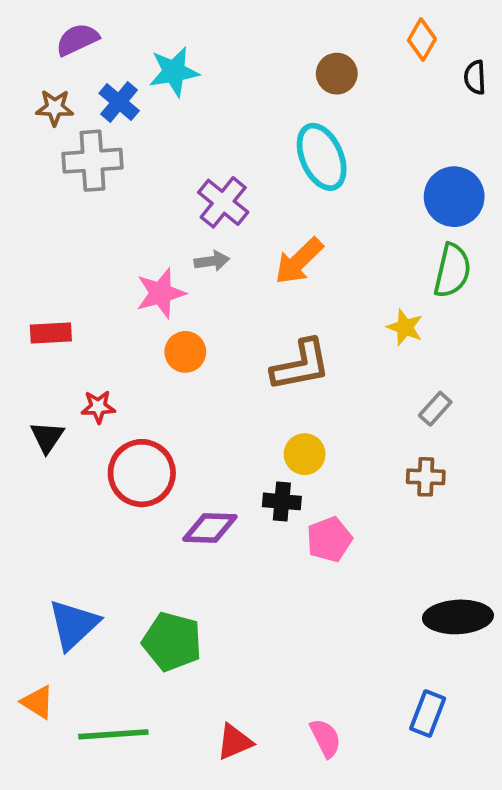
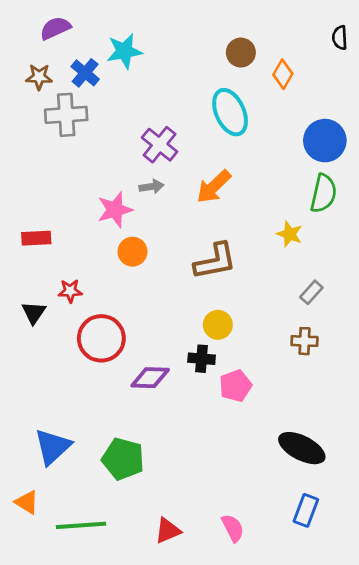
orange diamond: (422, 40) -> (283, 74), moved
black semicircle: (475, 77) -> (340, 38), moved
black ellipse: (458, 617) -> (302, 448), moved, turned 30

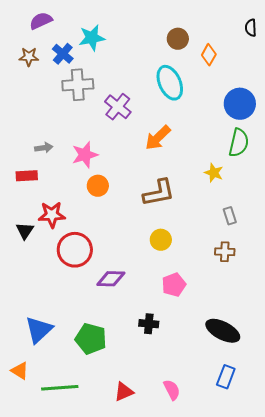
gray cross: (66, 115) -> (78, 85), moved
gray arrow: (151, 187) -> (44, 148), moved
red star: (70, 291) -> (52, 215), size x1.5
gray rectangle: (311, 292) -> (230, 216), turned -60
black cross: (202, 359) -> (149, 324), moved

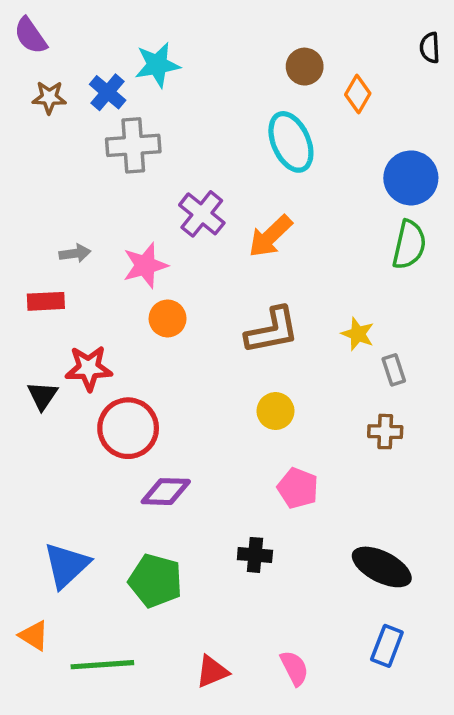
purple semicircle: (41, 21) -> (30, 36), moved, turned -100
purple cross: (118, 107) -> (202, 214), moved
yellow star: (214, 173) -> (358, 334), moved
purple diamond: (111, 279) -> (166, 492), moved
pink pentagon: (174, 285) -> (298, 488), turned -30

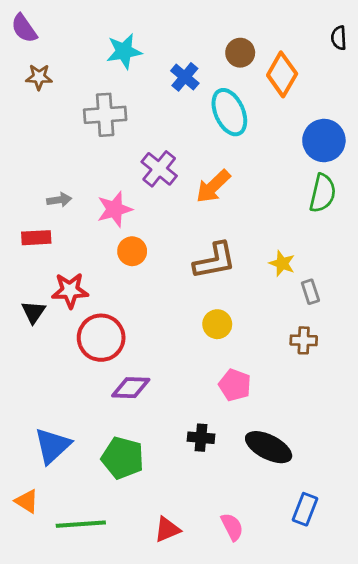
blue cross: (108, 92) -> (185, 77), moved
orange diamond: (358, 94) -> (282, 74), size x1.5
black ellipse: (382, 567) -> (269, 447), moved

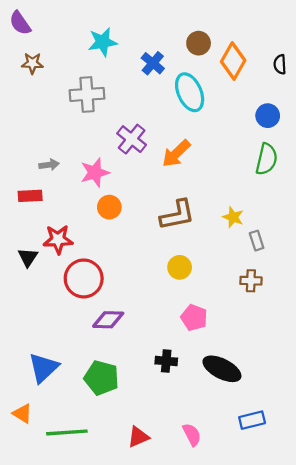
black semicircle: (339, 38) -> (280, 64), moved
blue circle: (324, 140) -> (268, 116), size x0.7
blue rectangle: (305, 509) -> (252, 420), turned 55

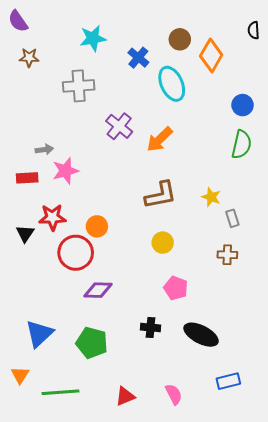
black semicircle: (280, 64) -> (254, 30), moved
pink star: (95, 173) -> (66, 171), moved
orange circle: (109, 207) -> (97, 226), moved
orange triangle: (22, 413) -> (20, 375), turned 30

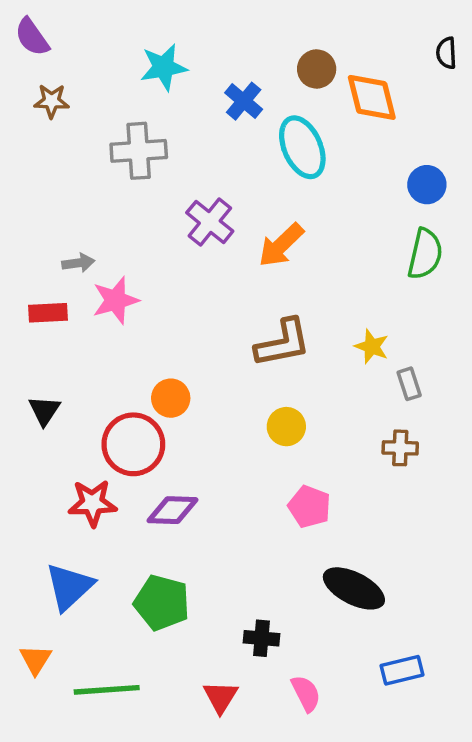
orange diamond: (211, 56) -> (372, 97), turned -44
red star: (52, 217) -> (92, 503), moved
black cross: (150, 328) -> (261, 638), moved
red triangle: (125, 396) -> (221, 697), turned -35

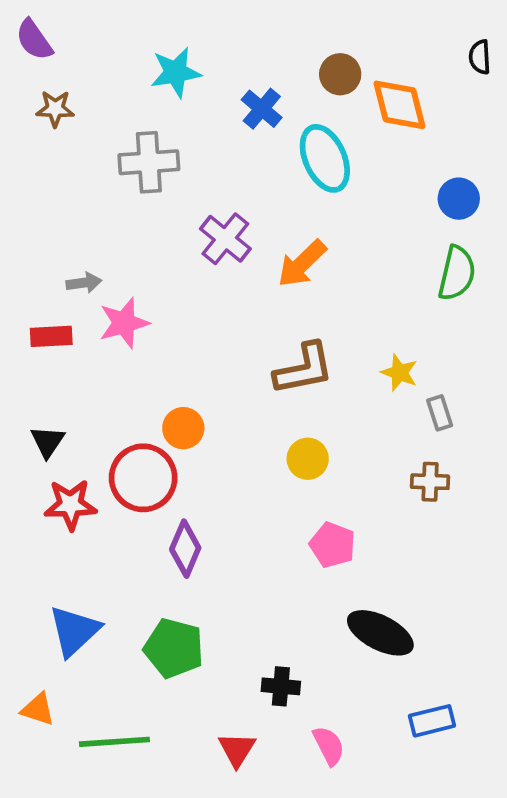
red star: (92, 503) -> (70, 505), moved
purple diamond: (172, 510) -> (185, 549), turned -69
orange triangle: (36, 660) -> (38, 709), turned -44

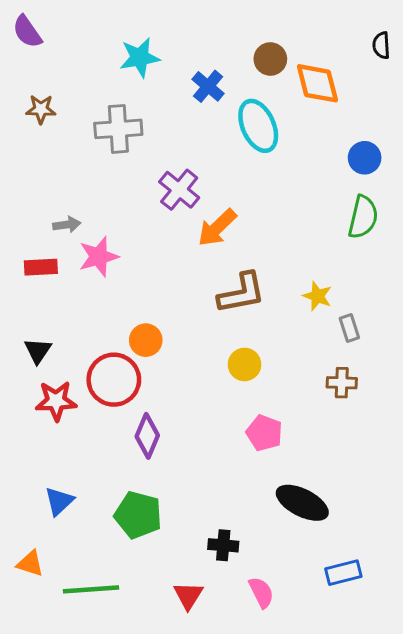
brown star: (55, 109) -> (41, 109), moved
orange arrow: (302, 264) -> (217, 228), moved
blue triangle: (74, 631) -> (59, 501), size x0.7

